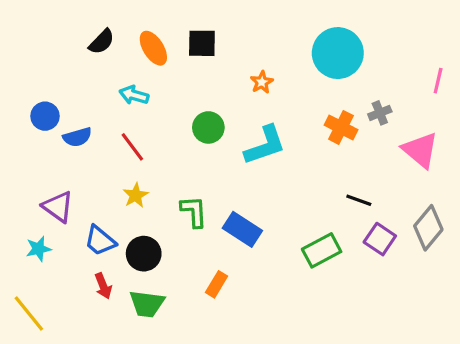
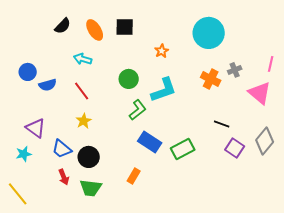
pink line: (438, 81) -> (271, 64), moved
green L-shape: (194, 212) -> (138, 110), moved, turned 55
green rectangle: (322, 250) -> (183, 149), moved

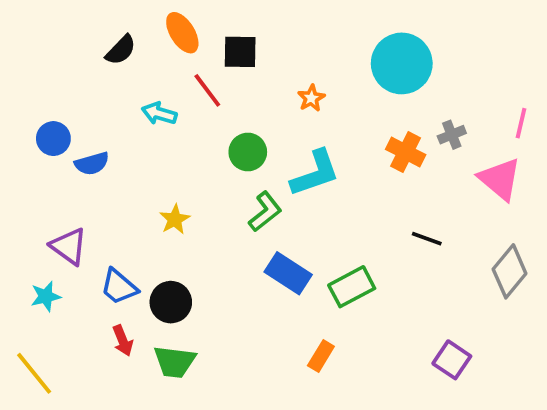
orange ellipse: (95, 30) -> (182, 33), moved
red line: (82, 91) -> (207, 90), moved
yellow star: (84, 121) -> (175, 219), moved
purple square: (235, 148) -> (452, 360), moved
orange rectangle: (134, 176) -> (321, 356), moved

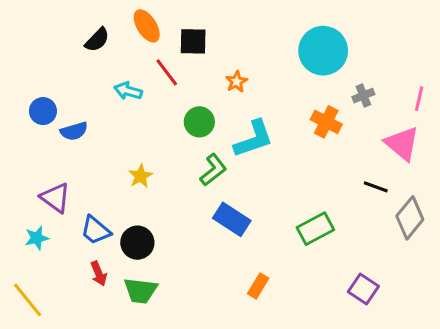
orange star: (311, 98) -> (236, 82), moved
gray cross: (452, 135) -> (363, 96), moved
black line: (427, 239) -> (376, 187), moved
green rectangle: (352, 287) -> (315, 229), moved

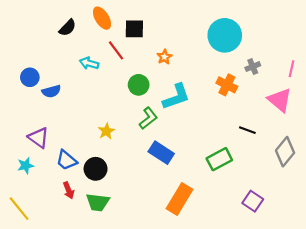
yellow star: (140, 176) -> (106, 131), moved
black line: (376, 187) -> (247, 130), moved
orange rectangle: (258, 286) -> (180, 199), size x1.8

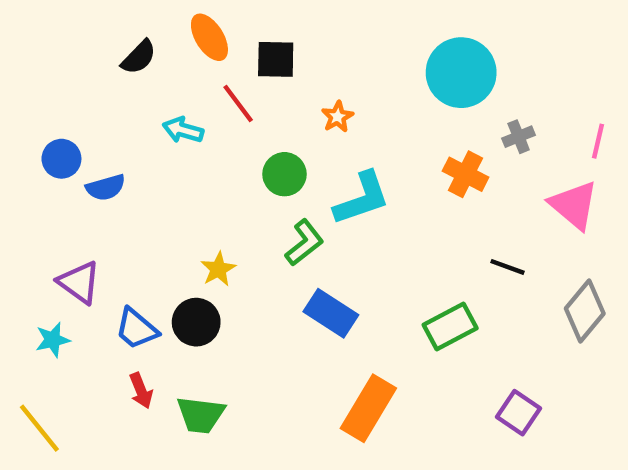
black circle: (96, 169) -> (196, 322), moved

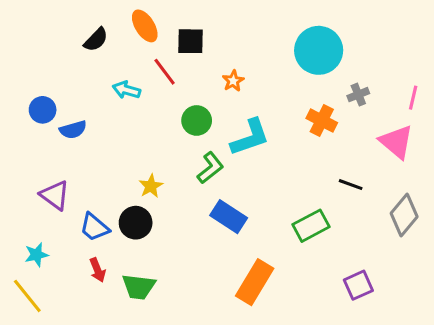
cyan star: (53, 340) -> (36, 255), moved
purple square: (519, 413) -> (358, 285), turned 32

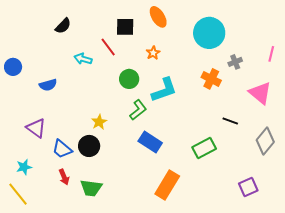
orange ellipse: (145, 26) -> (158, 17), moved
pink line: (413, 98) -> (271, 54), moved
blue circle: (43, 110) -> (13, 67), moved
purple square: (358, 285) -> (248, 187), moved

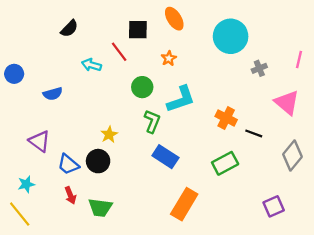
orange cross: (211, 79) -> (226, 118), moved
green L-shape: (138, 110) -> (152, 121), turned -30

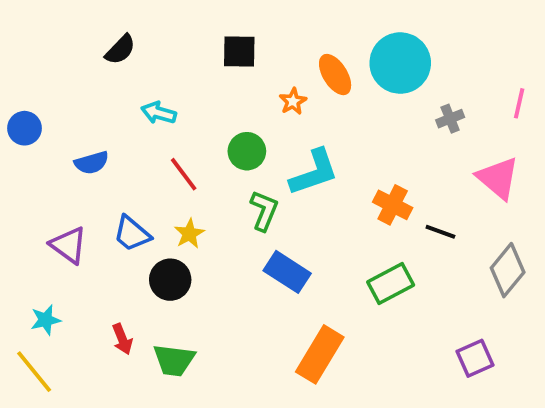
orange ellipse: (174, 19) -> (335, 75), moved
red line: (119, 52) -> (184, 174), moved
blue trapezoid: (68, 164) -> (132, 234), moved

